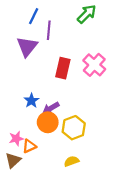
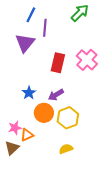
purple arrow: (51, 108) -> (56, 95), moved

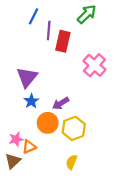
purple triangle: (25, 43) -> (27, 77), moved
red rectangle: (58, 63) -> (63, 41), moved
yellow semicircle: (66, 149) -> (72, 162), turned -48

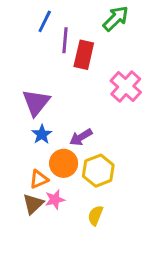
pink star: (16, 139) -> (55, 200), moved
orange triangle: (29, 147) -> (39, 179), moved
brown triangle: (13, 161) -> (33, 204), moved

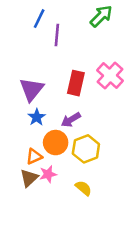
red rectangle: (84, 55) -> (76, 83), moved
yellow semicircle: (95, 215) -> (83, 188), turned 108

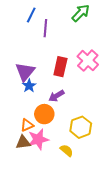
blue star: (37, 117) -> (29, 86), moved
yellow hexagon: (86, 149) -> (81, 127), moved
pink star: (48, 174) -> (38, 139), size x1.5
brown triangle: (29, 178) -> (23, 142), turned 35

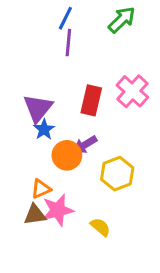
blue line: (31, 15) -> (65, 18), moved
orange circle: (44, 114) -> (67, 155), moved
yellow hexagon: (81, 127) -> (117, 174), moved

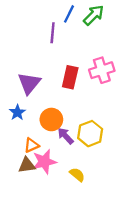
blue line: (65, 18) -> (69, 14), moved
pink cross: (132, 91) -> (102, 70), turned 30
blue star: (44, 129) -> (17, 112), moved
purple arrow: (85, 145) -> (65, 136), moved, turned 78

